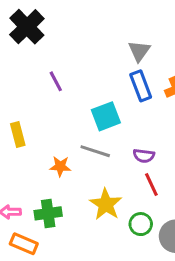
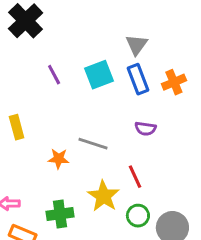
cyan square: (106, 116) -> (99, 75), moved
purple semicircle: (144, 156) -> (145, 129), moved
red line: (151, 185) -> (135, 177), moved
green cross: (48, 213) -> (60, 214), moved

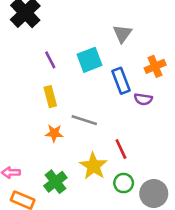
blue rectangle: (138, 79) -> (121, 81), moved
yellow rectangle: (17, 127) -> (50, 97), moved
purple semicircle: (145, 129) -> (143, 99), moved
green cross: (60, 214) -> (55, 182), turned -30

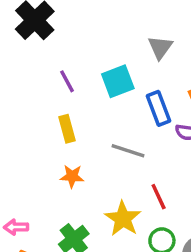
gray line: (84, 120) -> (128, 151), moved

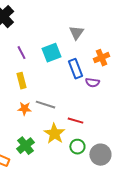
gray line: (128, 151) -> (45, 105), moved
red line: (159, 197) -> (75, 121), turned -49

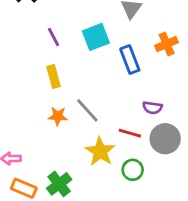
purple semicircle: (92, 83) -> (152, 108), moved
gray line: (45, 105) -> (87, 110), turned 30
green cross: (25, 146) -> (59, 184), moved
gray circle: (100, 155) -> (165, 139), moved

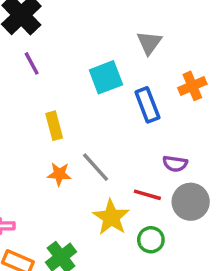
purple line: (53, 37) -> (32, 63), moved

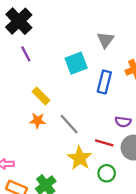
blue rectangle: (147, 105) -> (104, 82), turned 35
yellow rectangle: (54, 126) -> (41, 96), turned -30
orange star: (59, 174) -> (38, 121), moved

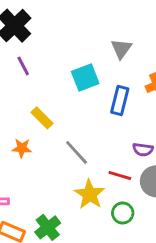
orange star: (38, 121) -> (22, 148), moved

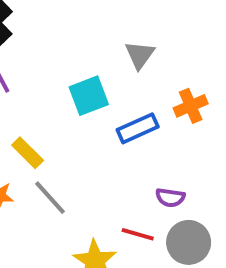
blue rectangle: (120, 101) -> (138, 128), turned 52
gray line: (77, 152) -> (50, 198), moved

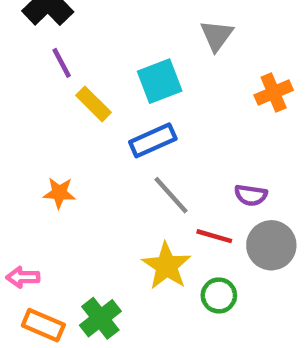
blue rectangle: (138, 128) -> (153, 140), moved
yellow rectangle: (28, 153) -> (93, 104), moved
gray line: (50, 198) -> (171, 195), moved

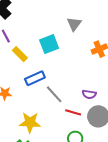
blue rectangle: (153, 140) -> (35, 78), moved
yellow star: (166, 266) -> (30, 122), moved, turned -30

